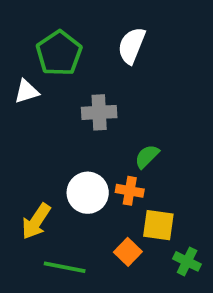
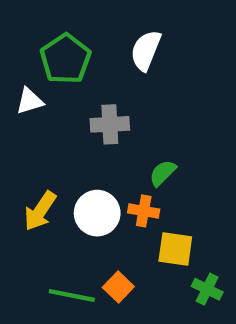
yellow arrow: (36, 221) -> (40, 211), moved
orange square: (128, 252) -> (118, 287), moved

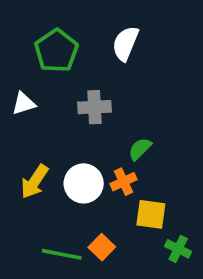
white triangle: (30, 101) -> (24, 103), moved
orange cross: (144, 211) -> (124, 182), turned -35

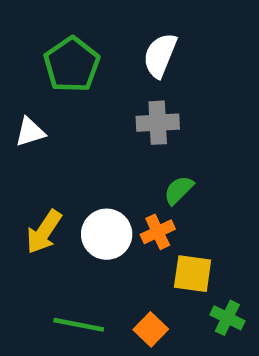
gray cross: (94, 107) -> (158, 123), moved
orange square: (102, 247) -> (151, 329), moved

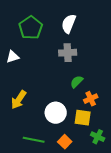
orange cross: (158, 232) -> (91, 99), moved
white circle: (107, 234) -> (56, 113), moved

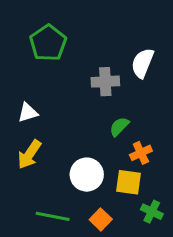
white semicircle: (69, 24) -> (142, 63), moved
white triangle: (13, 57) -> (28, 113), moved

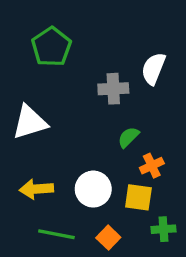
white triangle: (28, 113) -> (30, 122), size x1.6
yellow arrow: (29, 154) -> (36, 189), moved, turned 52
green cross: (152, 212) -> (163, 229), turned -30

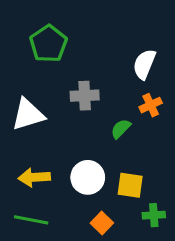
gray cross: (113, 89) -> (85, 96), moved
orange cross: (152, 166) -> (151, 105), moved
green line: (56, 234) -> (31, 220), moved

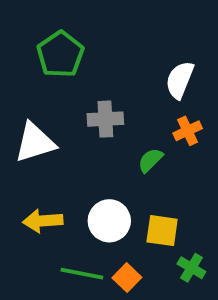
green cross: (154, 215) -> (191, 268), turned 35
green line: (31, 220) -> (82, 274), moved

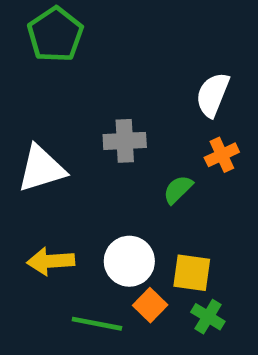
green pentagon: (60, 54) -> (55, 35), moved
green cross: (191, 268) -> (208, 317), moved
orange square: (127, 278) -> (150, 305), moved

